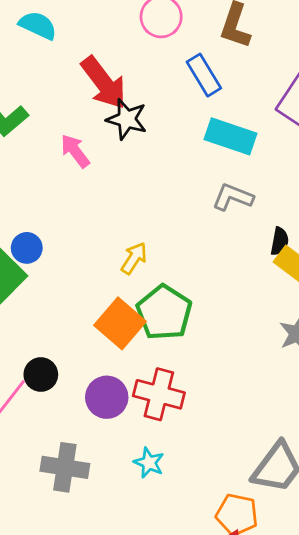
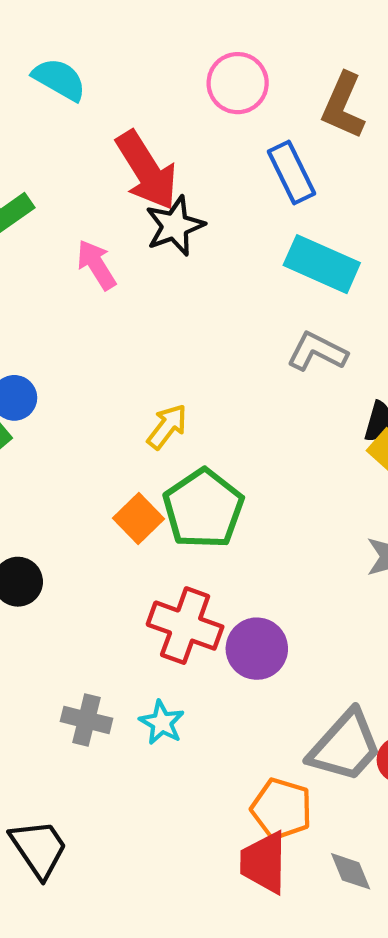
black star: (127, 119) -> (175, 226), turned 30
orange square: (120, 323) -> (138, 518), size x0.7
purple circle: (107, 397) -> (257, 649), moved
gray cross: (65, 467) -> (86, 720), moved, size x0.7

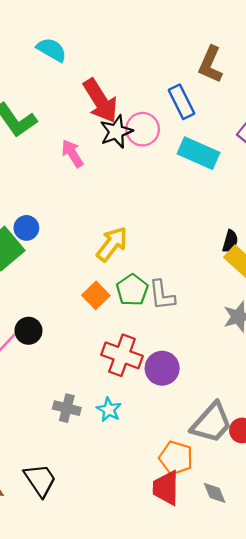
pink circle: (238, 83) -> (143, 129), moved
gray L-shape: (317, 352) -> (162, 295), moved, turned -124
yellow arrow: (167, 427) -> (112, 244), size x1.4
green pentagon: (203, 509) -> (132, 290), size x0.7

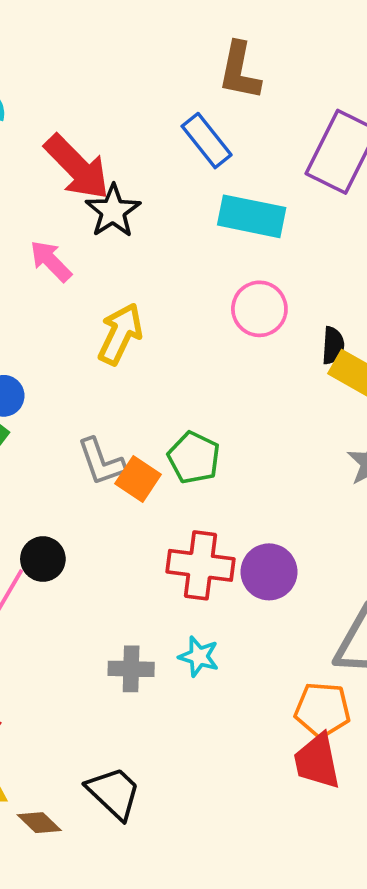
pink circle: (143, 129) -> (259, 309), moved
yellow arrow: (112, 244) -> (120, 334), moved
gray L-shape: (162, 295) -> (101, 462), moved

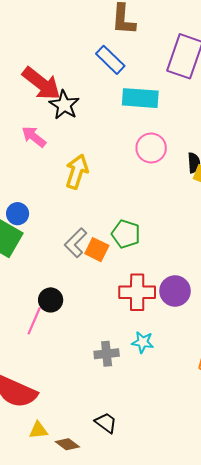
gray L-shape: (101, 462) -> (76, 243), turned 72
black trapezoid: (114, 793) -> (106, 423), size x0.7

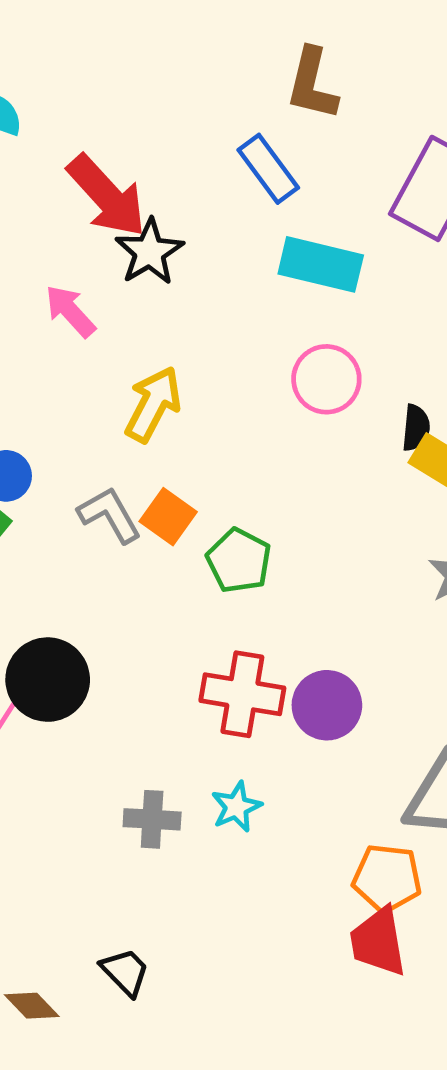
gray L-shape: (76, 243) -> (110, 515), moved, turned 96
orange square: (97, 250) -> (168, 517), moved
black circle: (51, 300) -> (48, 680), size x1.5
cyan star: (143, 342) -> (236, 807), turned 30

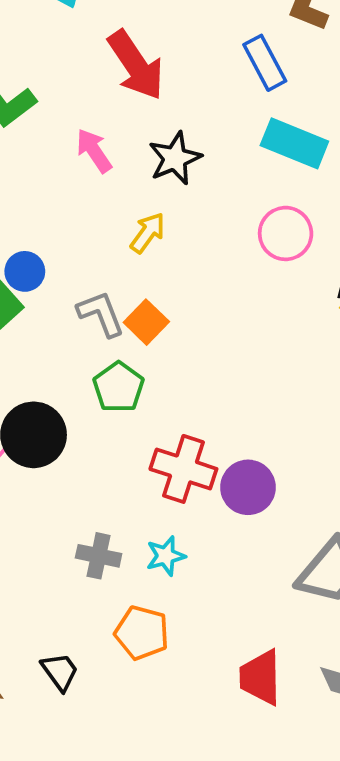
black star: (149, 252) -> (175, 158), moved
yellow arrow: (153, 404) -> (148, 233), size x0.7
green pentagon: (239, 561) -> (119, 387), moved
orange pentagon: (387, 878) -> (142, 633), moved

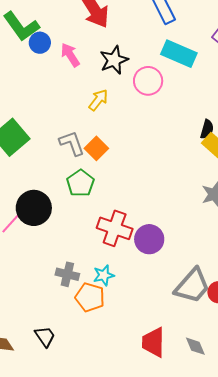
pink circle: (286, 233) -> (148, 81), moved
blue circle: (25, 271) -> (40, 43), moved
orange pentagon: (142, 633) -> (90, 297), moved

